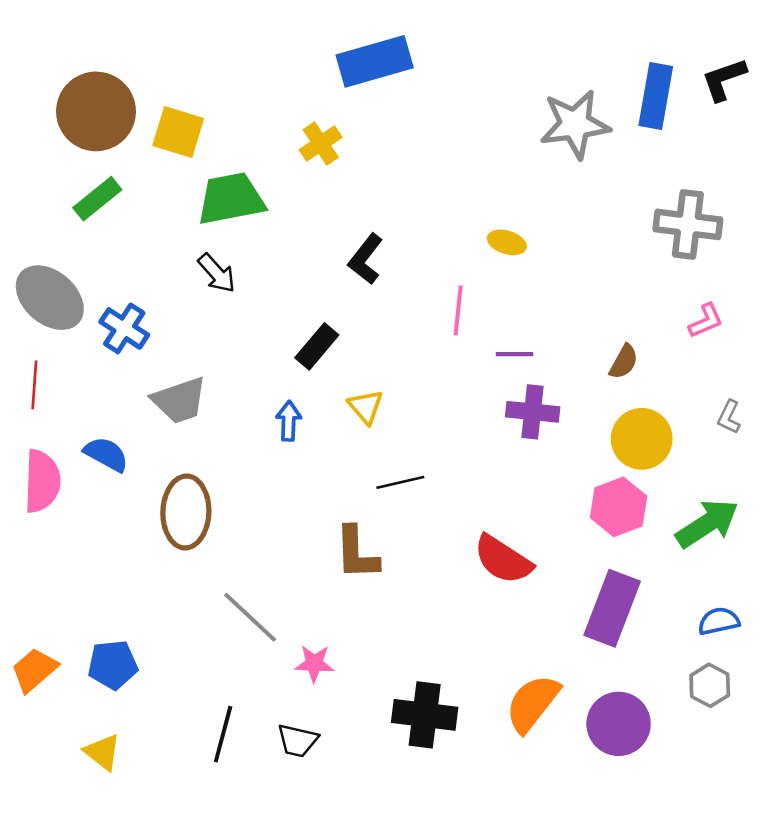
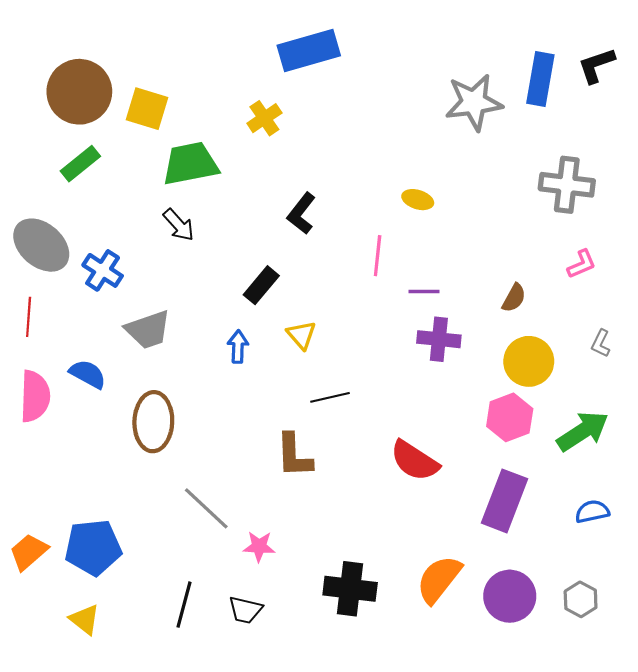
blue pentagon: (113, 665) -> (93, 548), size x1.4
gray hexagon: (710, 685) -> (581, 599), moved

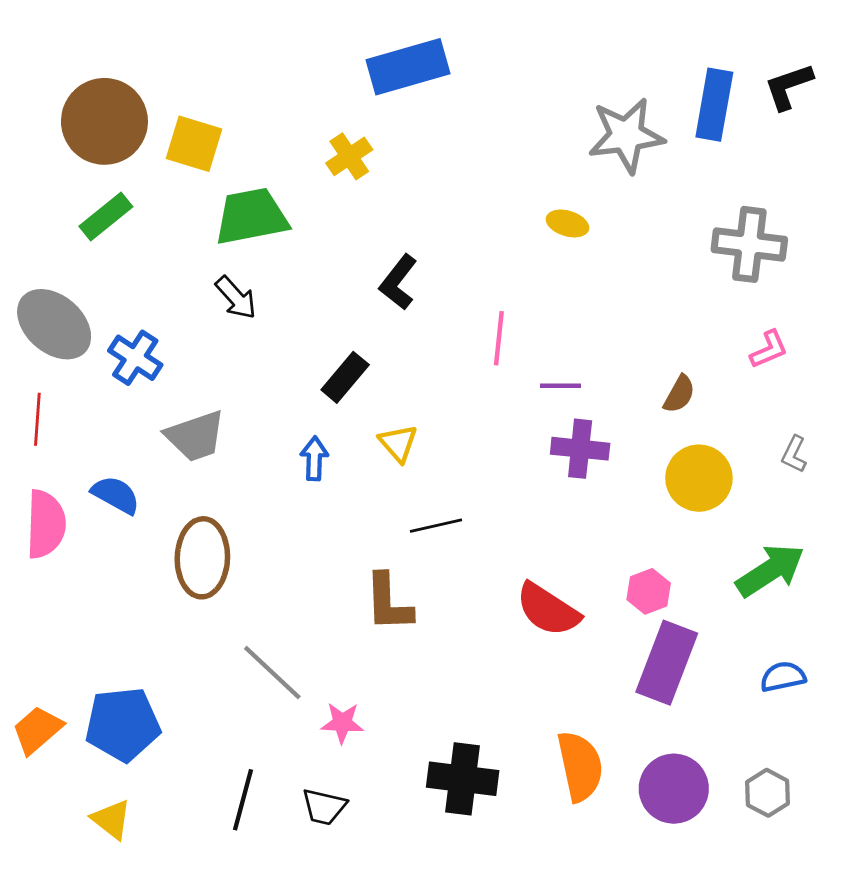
yellow ellipse: (418, 200) -> (567, 223), moved
pink hexagon: (510, 417) -> (649, 591), moved, size x0.7
orange semicircle: (439, 579) -> (580, 766), turned 130

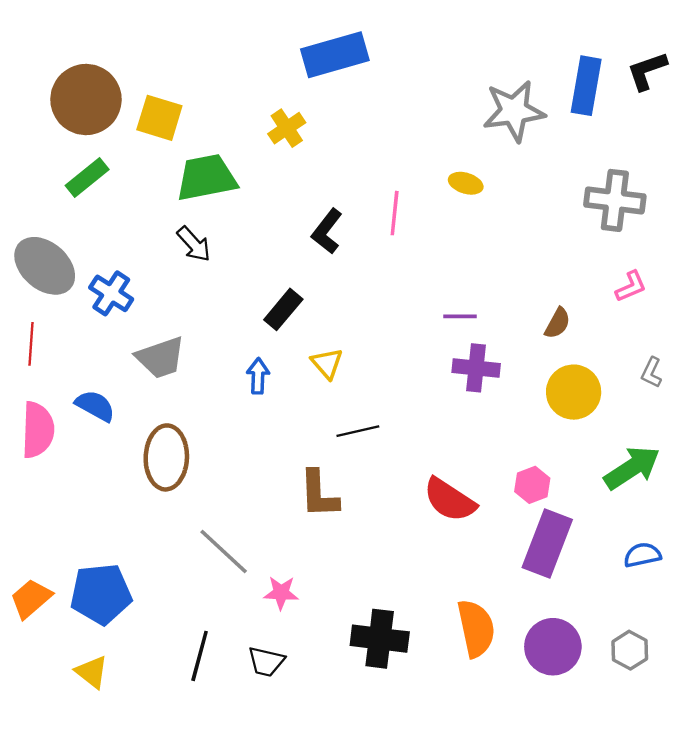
pink line: (499, 338) -> (395, 213), moved

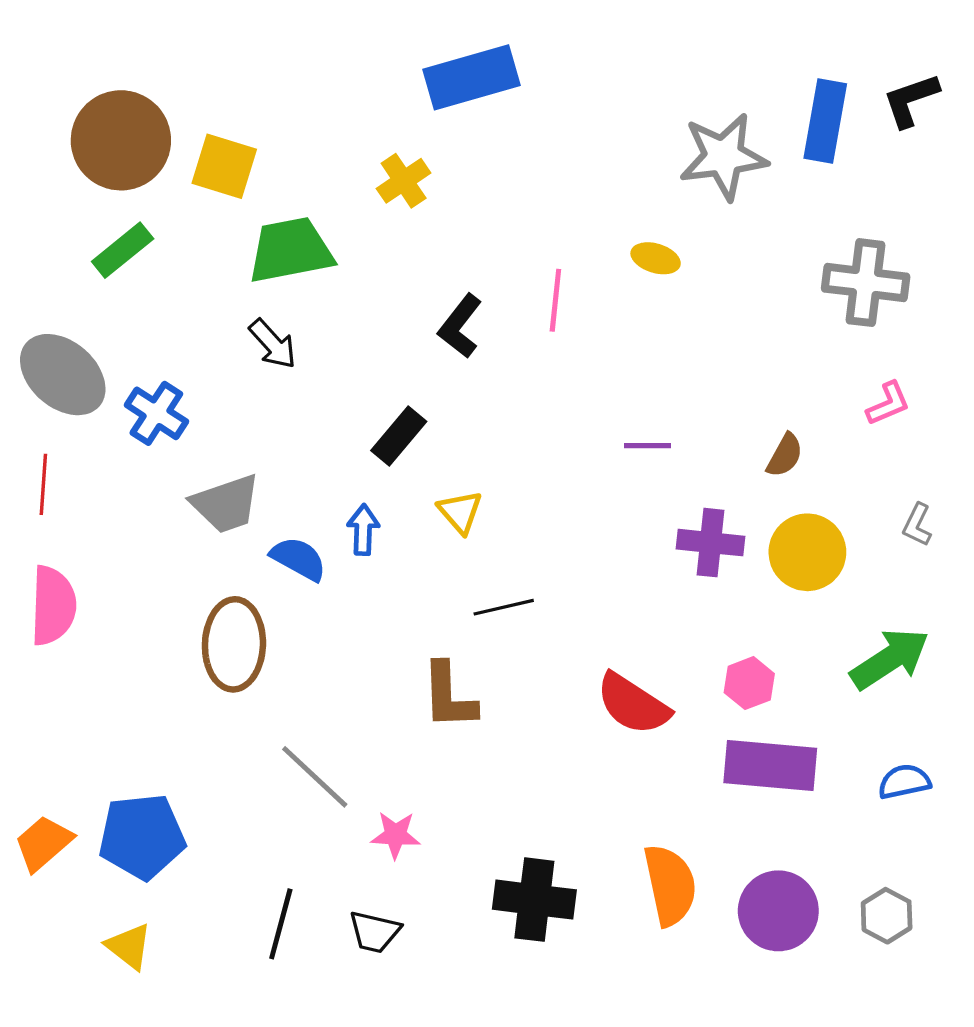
purple cross: (476, 368) -> (710, 543), moved
blue semicircle: (95, 406) -> (299, 559), moved
purple rectangle: (547, 543) -> (770, 765), turned 74

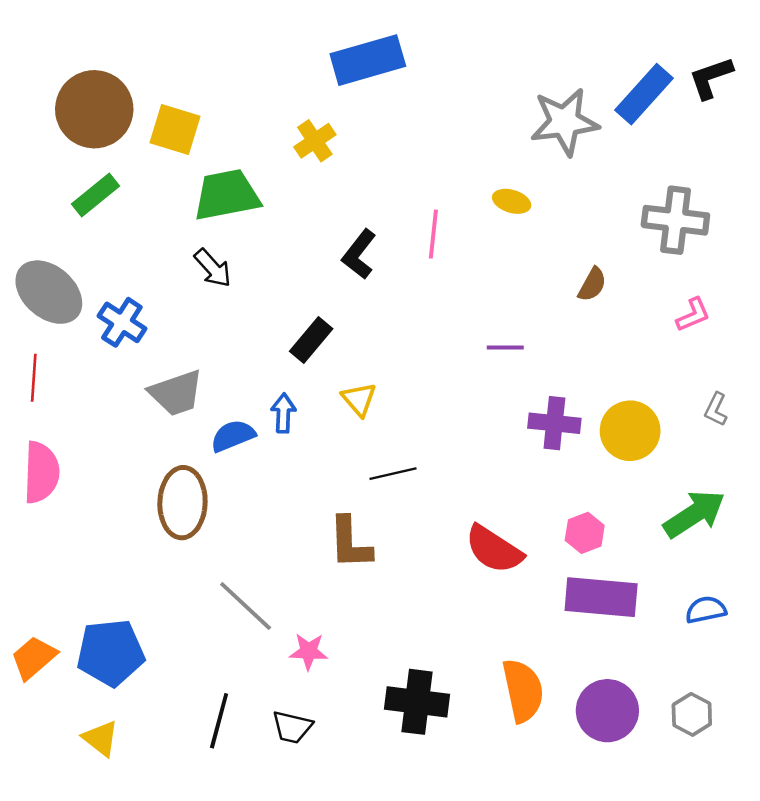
blue rectangle: (825, 121) -> (644, 94), turned 32
brown semicircle: (785, 455) -> (592, 285), moved
blue semicircle: (299, 559) -> (233, 436), turned -51

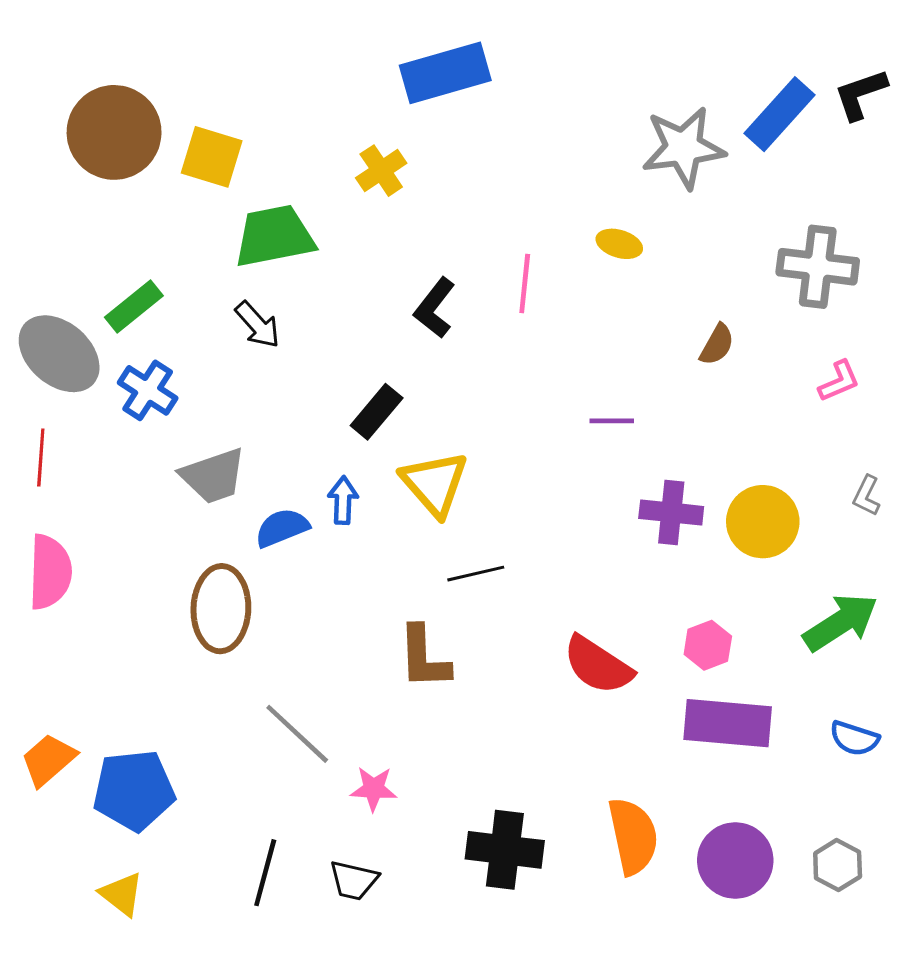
green rectangle: (96, 195) -> (134, 306), moved
yellow triangle: (359, 399) -> (435, 483), size x1.6
blue semicircle: (706, 610) -> (854, 738), turned -150
orange trapezoid: (34, 658) -> (48, 760), moved

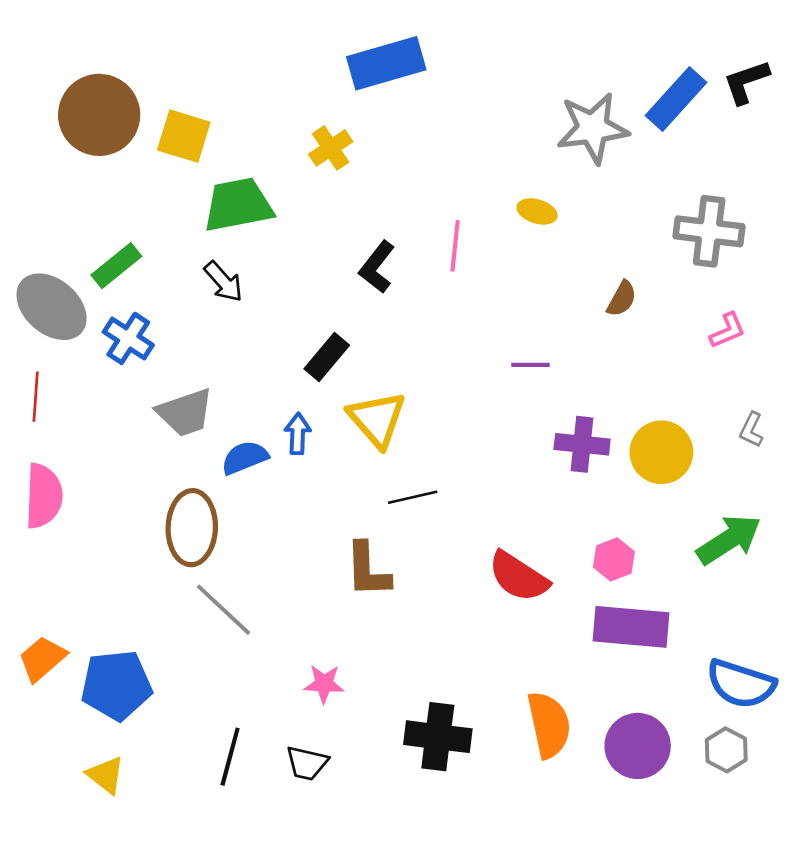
gray line: (297, 734) -> (224, 610), moved
blue semicircle: (854, 738) -> (741, 684), moved, size x1.6

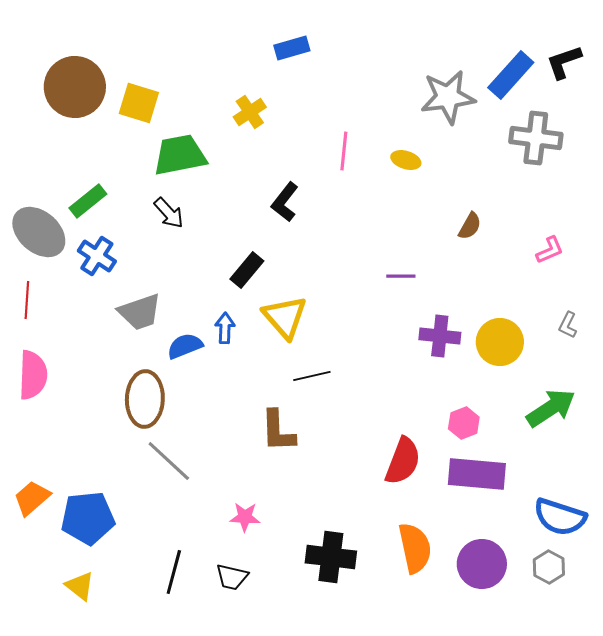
blue rectangle: (386, 63) -> (292, 48), size x0.6
gray cross: (709, 231) -> (536, 138), moved
pink line: (455, 246) -> (344, 151), moved
red semicircle: (519, 577) -> (403, 461), moved, turned -102

